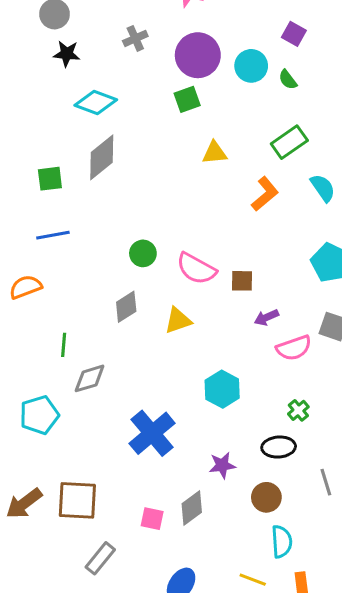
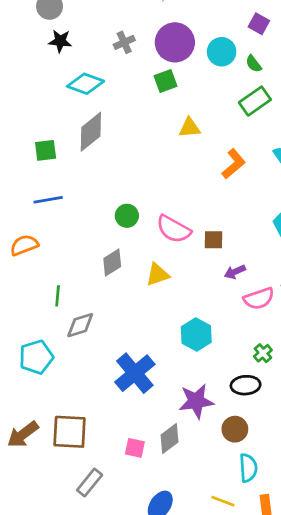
gray cross: (135, 38) -> (124, 42), moved
green rectangle: (289, 142) -> (255, 101), moved
purple star: (222, 465) -> (196, 401), size x1.5

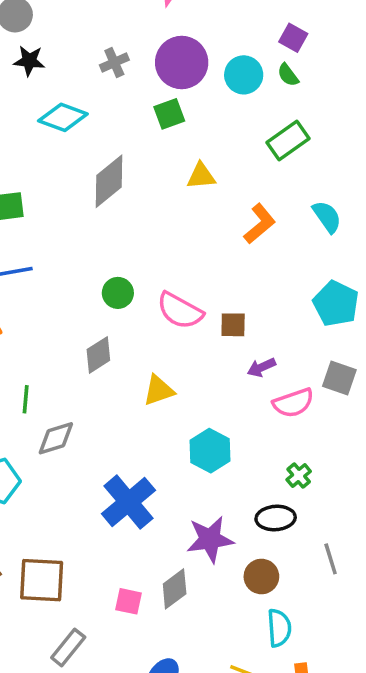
green semicircle: (254, 64) -> (288, 75), moved
gray diamond: (91, 132) -> (109, 181), moved
yellow triangle: (158, 274) -> (159, 390), moved

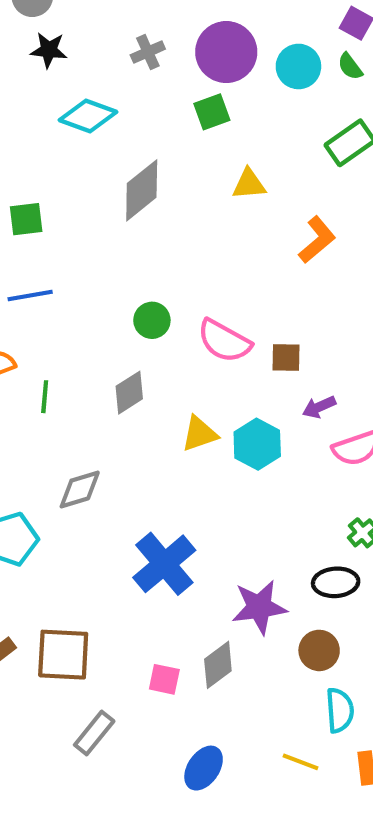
green line: (26, 399) -> (45, 397), moved
cyan hexagon: (210, 451) -> (257, 444), moved

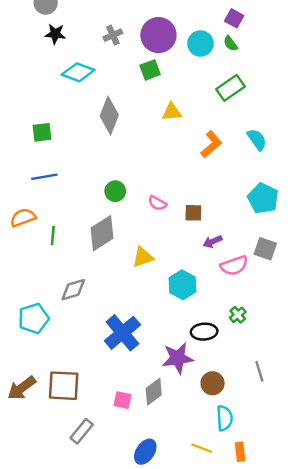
gray diamond: (142, 190) -> (109, 116), turned -30
pink semicircle: (224, 341) -> (157, 203), size x0.6
gray diamond: (129, 393) -> (102, 233), size x1.4
cyan hexagon: (257, 444) -> (182, 285), moved
black ellipse: (336, 582) -> (204, 332), moved

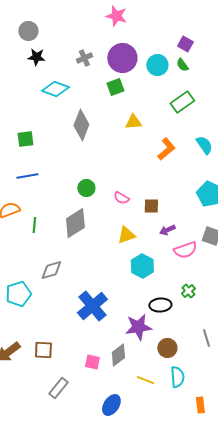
yellow triangle: (143, 257) -> (126, 235), moved
brown square: (64, 386) -> (43, 350), size x0.7
yellow line: (202, 448) -> (145, 380), moved
orange rectangle: (240, 452) -> (200, 405), moved

